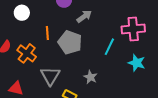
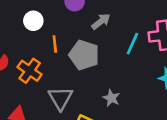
white circle: (22, 13) -> (33, 21), moved
cyan line: (109, 47) -> (132, 44), moved

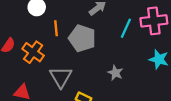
gray star: (111, 98) -> (115, 73), moved

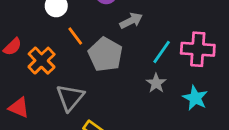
orange line: (56, 28) -> (75, 36), turned -42
gray star: (115, 73) -> (156, 83), moved

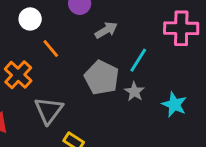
pink cross: (198, 49) -> (181, 28), moved
gray pentagon: (105, 54) -> (102, 78), moved

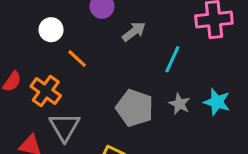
gray pentagon: (102, 78) -> (135, 108), moved
gray star: (134, 92) -> (180, 104), moved
gray triangle: (49, 110) -> (65, 127), moved

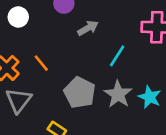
orange line: (77, 59) -> (41, 63), moved
gray star: (180, 104) -> (118, 94), size x1.5

